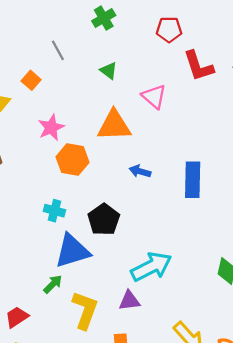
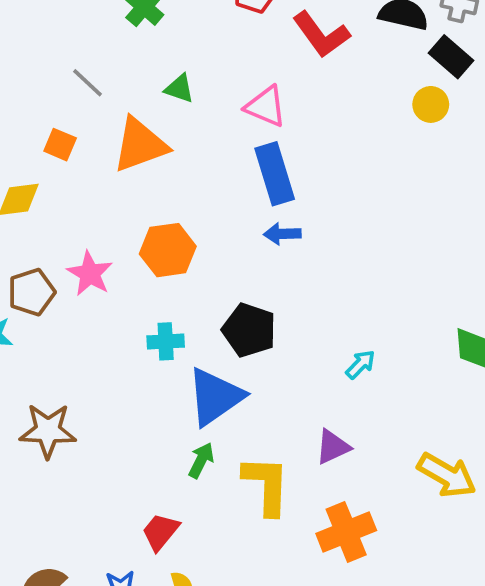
orange triangle: (114, 125) -> (140, 145), moved
pink star: (51, 128) -> (90, 274), moved
blue rectangle: (193, 180) -> (275, 174), moved
cyan arrow: (151, 267) -> (360, 364), moved, size x0.5

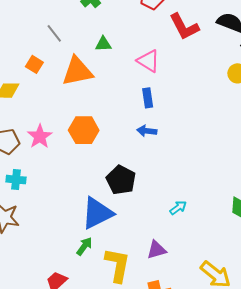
green triangle: (179, 89) -> (103, 44), turned -30
blue rectangle: (275, 174) -> (148, 98), size x0.6
cyan cross: (166, 341) -> (16, 180), moved

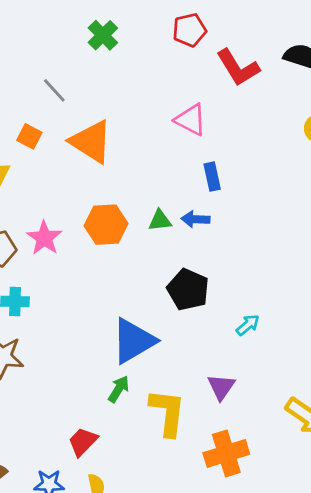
green triangle: (103, 44) -> (160, 220), moved
orange triangle: (77, 71) -> (91, 142), turned 48
blue rectangle: (148, 98) -> (212, 177), moved
black pentagon: (121, 180) -> (188, 290), moved
purple triangle: (156, 250) -> (221, 387), turned -35

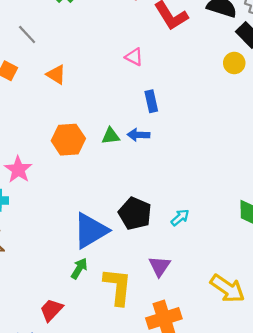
pink triangle: (191, 120) -> (134, 57), size x0.7
orange triangle: (91, 142) -> (56, 75), size x0.6
pink star: (44, 238) -> (18, 170), moved
black pentagon: (188, 290) -> (135, 213), moved

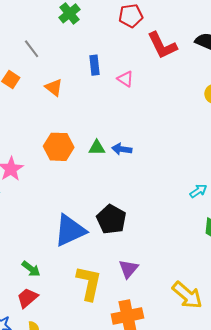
blue rectangle: (151, 101) -> (95, 65), moved
cyan arrow: (180, 217) -> (198, 191), moved
green arrow: (79, 268) -> (31, 269), moved, turned 90

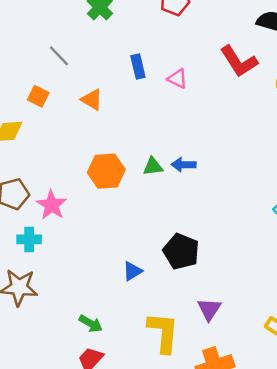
red L-shape: (162, 46) -> (239, 61), moved
blue triangle: (70, 230) -> (132, 271), size x0.5

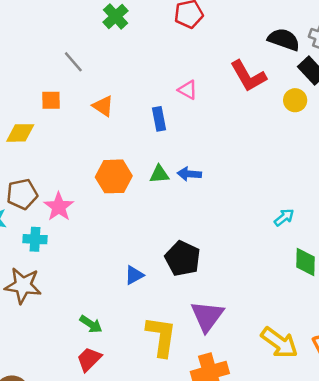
blue rectangle: (138, 67) -> (159, 119), moved
orange square: (38, 96) -> (51, 100), turned -30
purple triangle: (209, 309) -> (207, 316), size x1.4

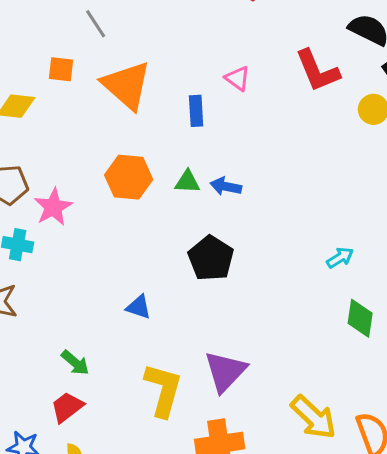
orange triangle: (103, 106) -> (127, 85), size x1.8
black pentagon: (183, 258) -> (211, 258), moved
blue triangle: (134, 275) -> (139, 307), turned 40

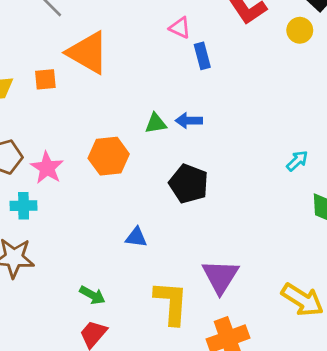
orange square: (61, 69) -> (45, 79), moved
blue rectangle: (196, 111) -> (202, 56), moved
orange hexagon: (129, 177) -> (109, 156), moved

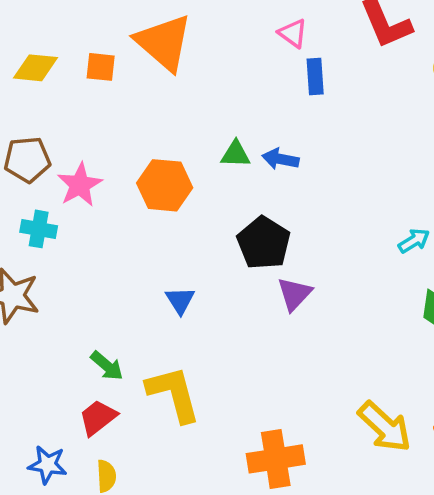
blue triangle: (136, 237) -> (180, 300), turned 40
purple triangle: (220, 276) -> (295, 294), moved, size x0.7
yellow L-shape: (171, 303) -> (174, 394), moved, turned -30

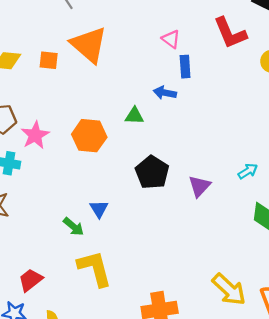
blue arrow: (280, 159) -> (165, 93), moved
purple triangle: (295, 294) -> (200, 186), moved
green arrow: (107, 366) -> (73, 227), moved
red trapezoid: (98, 418) -> (31, 280), moved

